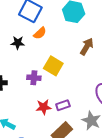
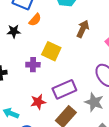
purple rectangle: (63, 105) -> (64, 89), size x1.6
red star: (44, 107) -> (38, 102), moved

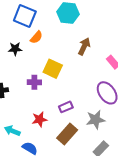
purple rectangle: (64, 89) -> (66, 107), size x0.6
gray star: (94, 102) -> (96, 120), turned -30

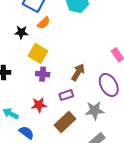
brown arrow: (84, 46) -> (78, 72), moved
yellow square: (53, 69) -> (38, 53), moved
purple cross: (34, 82) -> (43, 74), moved

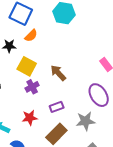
brown arrow: (78, 72) -> (58, 73), moved, turned -72
purple cross: (43, 74) -> (32, 87), turned -32

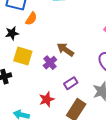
yellow square: (27, 66) -> (23, 56), moved
purple cross: (32, 87) -> (50, 63), moved

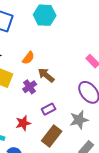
orange semicircle: (31, 19) -> (28, 58), moved

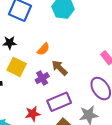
purple rectangle: (49, 109) -> (59, 102), size x1.6

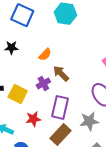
yellow square: (17, 67) -> (18, 94), moved
purple rectangle: (59, 102) -> (60, 107), turned -55

